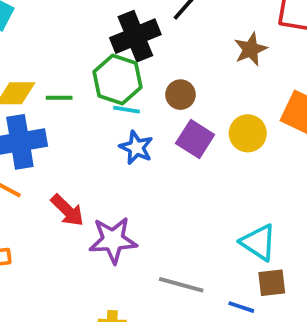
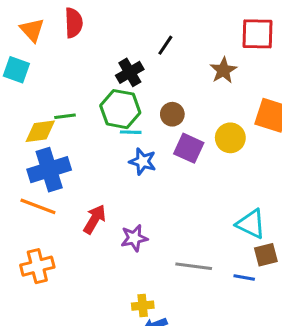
black cross: (135, 36) -> (130, 72), size x0.7
green line: (59, 98) -> (65, 116), moved
red arrow: (67, 210) -> (95, 219), turned -96
purple star: (113, 240) -> (134, 238), size x0.7

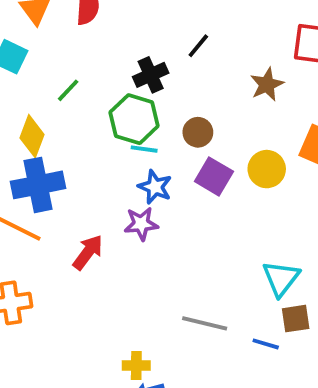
green line: (65, 116) -> (68, 90), moved, turned -45
yellow diamond: (40, 131) -> (32, 136), turned -68
cyan triangle: (251, 224) -> (281, 278), turned 36
purple star: (134, 238) -> (141, 224), moved

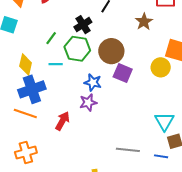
green line: (68, 90) -> (51, 38), moved
brown circle: (198, 132) -> (111, 51), size x1.6
cyan line: (144, 149) -> (56, 64), moved
yellow circle: (267, 169) -> (161, 67), moved

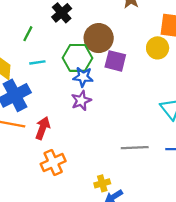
green hexagon: (77, 49) -> (77, 58), moved
red arrow: (62, 121) -> (43, 128), moved
orange cross: (26, 152) -> (53, 163), moved

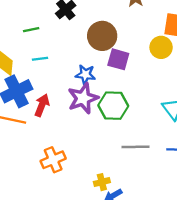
green line: (28, 34) -> (31, 30), turned 49
green hexagon: (77, 58) -> (113, 106), moved
purple star: (81, 101) -> (83, 98), size x1.5
red arrow: (43, 128) -> (42, 105), moved

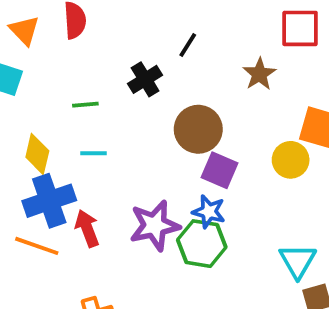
blue star: (85, 75) -> (209, 212), moved
red arrow: (42, 105) -> (87, 228), turned -50

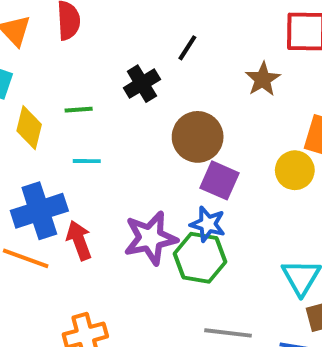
yellow diamond: (37, 154) -> (29, 128), moved

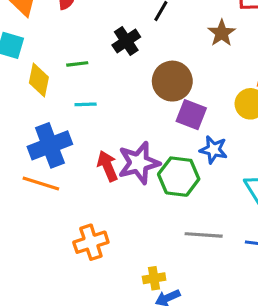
blue star: (208, 224) -> (213, 150), moved
red arrow: (79, 240) -> (108, 166), moved

